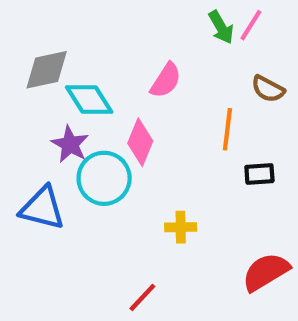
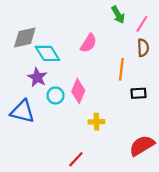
pink line: (251, 25) -> (142, 24), moved
brown semicircle: (268, 89) -> (143, 48), turned -120
pink diamond: (140, 142) -> (78, 91), moved
cyan circle: (104, 178) -> (55, 96), size x0.6

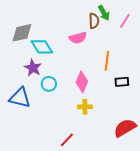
pink semicircle: (88, 43) -> (78, 38), turned 42
brown semicircle: (143, 48) -> (94, 21), moved
pink diamond: (78, 91) -> (82, 82), moved

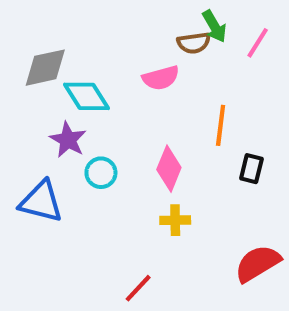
brown semicircle: (94, 21) -> (194, 43), turned 84
black rectangle: (122, 82) -> (251, 169), turned -72

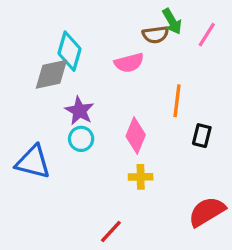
gray diamond: (45, 68) -> (51, 74), moved
cyan diamond: (87, 96) -> (69, 51), moved, turned 48
purple star: (68, 140) -> (79, 111), moved

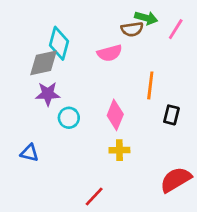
green arrow: (172, 21) -> (146, 18), turned -45
purple star: (79, 111) -> (48, 94), moved, turned -30
blue triangle: (33, 162) -> (29, 153), moved, size x0.6

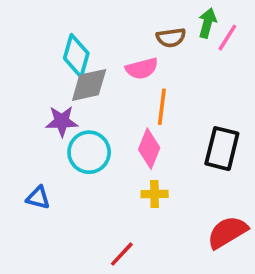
green arrow: (146, 18) -> (207, 23), moved, turned -90
gray diamond: (44, 63) -> (89, 85), moved
orange line: (150, 85) -> (162, 107), moved
black rectangle: (171, 115) -> (222, 149), size x1.6
cyan circle: (69, 118) -> (89, 152), size x1.5

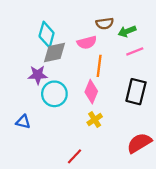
green arrow: (207, 23) -> (127, 31), moved, turned -126
pink line: (227, 38) -> (135, 51), moved, turned 36
yellow cross: (155, 194) -> (95, 120), turned -32

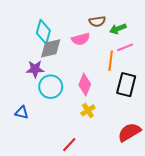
orange line: (99, 66) -> (111, 61), moved

